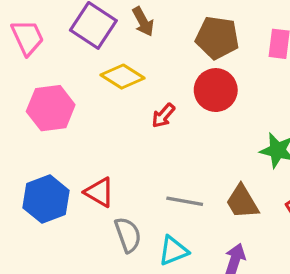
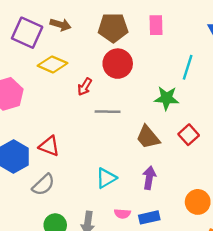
brown arrow: (143, 22) -> (61, 25), turned -36
gray line: (185, 201) -> (108, 112), moved
gray semicircle: (128, 235) -> (43, 185), moved, turned 75

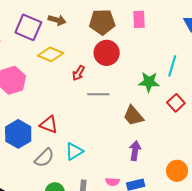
cyan line: (188, 67) -> (172, 66), moved
red square: (189, 135) -> (176, 103), moved
cyan triangle: (106, 178) -> (74, 151), moved

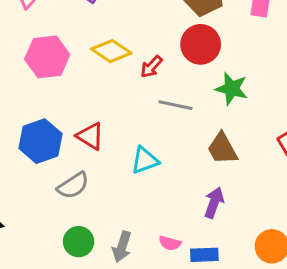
yellow diamond: (51, 54) -> (111, 51), moved
green star: (149, 82) -> (232, 89), moved
cyan triangle: (74, 151) -> (145, 160), moved

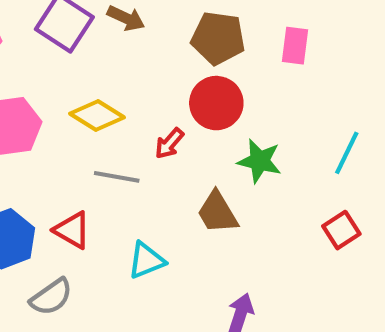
red arrow: (151, 67) -> (169, 143), moved
gray line: (175, 105) -> (117, 177), moved
brown trapezoid: (222, 149) -> (217, 212), moved

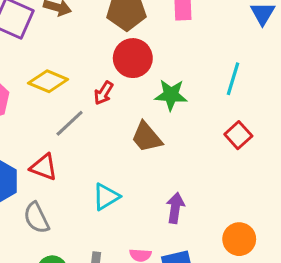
gray line: (117, 177) -> (70, 123), turned -44
cyan triangle: (146, 260) -> (106, 197), moved
gray semicircle: (51, 297) -> (36, 218), turned 108

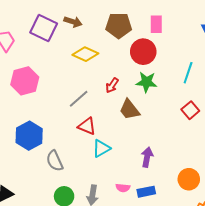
red circle: (133, 58) -> (143, 52), moved
yellow diamond: (48, 81) -> (85, 54), moved
red arrow: (104, 93) -> (112, 85), moved
red triangle: (44, 167) -> (87, 126), moved

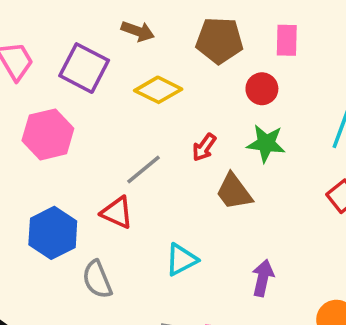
purple square: (44, 28) -> (84, 68), moved
red circle: (143, 52) -> (262, 89), size x0.7
red triangle: (87, 126) -> (117, 213), moved

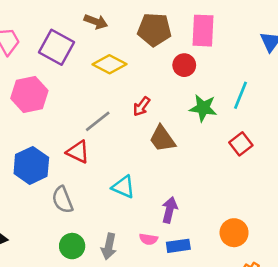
pink rectangle: (287, 40) -> (203, 31), size x1.4
green star: (266, 143) -> (203, 108), moved
cyan triangle: (181, 260) -> (123, 187), turned 50
purple arrow: (263, 278) -> (170, 210), moved

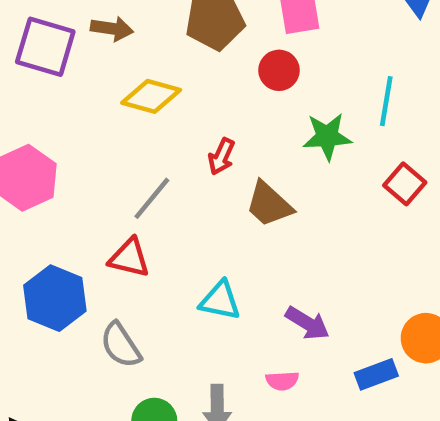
purple square: (57, 47) -> (45, 47), moved
purple arrow: (170, 210) -> (307, 323), turned 120
blue rectangle: (178, 246) -> (376, 374), moved

